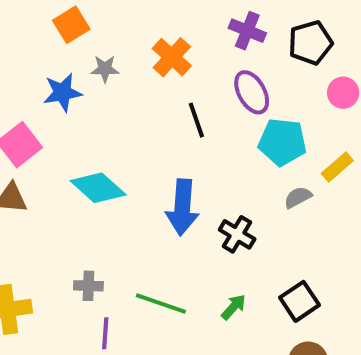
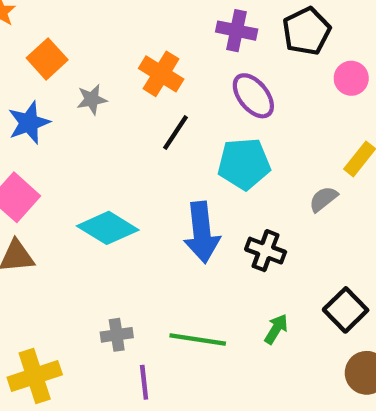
blue star: (62, 93) -> (29, 123), moved
black line: (196, 120) -> (176, 132), moved, turned 63
cyan pentagon: (282, 142) -> (244, 164), moved

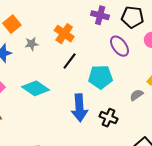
black pentagon: (306, 31) -> (132, 17), turned 30
purple ellipse: (253, 96) -> (120, 46), moved
cyan diamond: (108, 228) -> (35, 88), moved

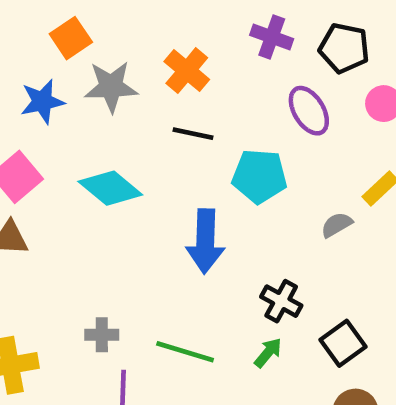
gray star: (32, 44) -> (111, 87), size x1.6
black line: (70, 61) -> (193, 134), turned 60
black cross: (109, 118) -> (281, 301), moved

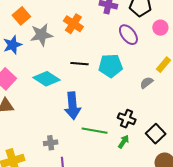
black line: (193, 134) -> (79, 64), moved
blue arrow: (205, 241) -> (73, 106), moved
green line: (185, 352) -> (95, 131), moved

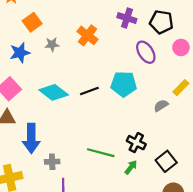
gray star: (41, 35) -> (52, 44), size x0.6
black line: (79, 64) -> (89, 91), moved, turned -30
blue arrow: (73, 106) -> (31, 138), moved

